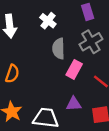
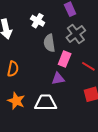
purple triangle: (74, 104) -> (58, 79), moved

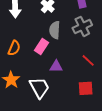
pink rectangle: (65, 59) -> (42, 47), moved
white trapezoid: (46, 103) -> (39, 88), turned 50

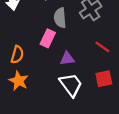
orange semicircle: (14, 48) -> (17, 55), moved
white trapezoid: (39, 88) -> (71, 85), moved

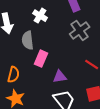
gray semicircle: (60, 18) -> (28, 40), moved

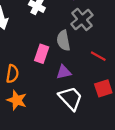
gray semicircle: (28, 40) -> (63, 41), moved

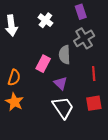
red line: (98, 56) -> (94, 74), turned 48
purple triangle: (64, 72) -> (61, 83), turned 48

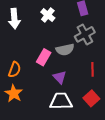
gray semicircle: (65, 55) -> (65, 50), turned -102
red square: (94, 103) -> (91, 98), turned -35
white trapezoid: (63, 108) -> (61, 101), turned -60

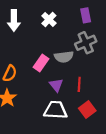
red line: (93, 69) -> (79, 84), moved

